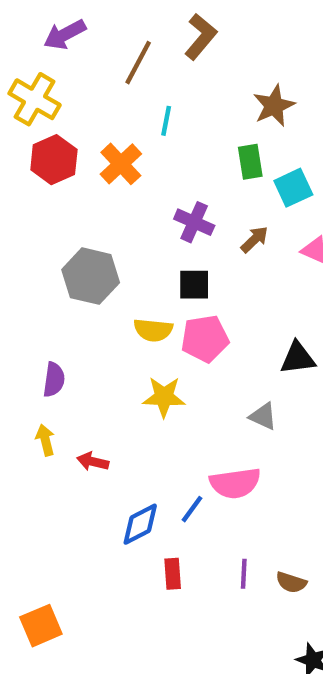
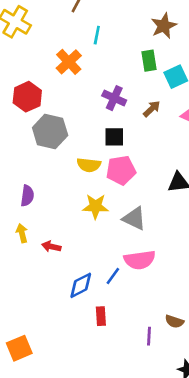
red hexagon: (54, 160) -> (27, 97), moved
gray triangle: (263, 416) -> (134, 218), moved, size x1.4
purple line: (244, 574) -> (149, 336), moved

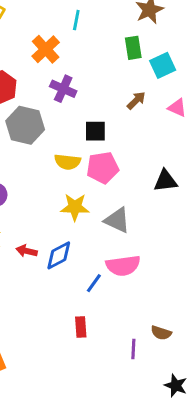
purple cross: (114, 98) -> (63, 89), moved
blue diamond: (81, 285) -> (59, 255), moved

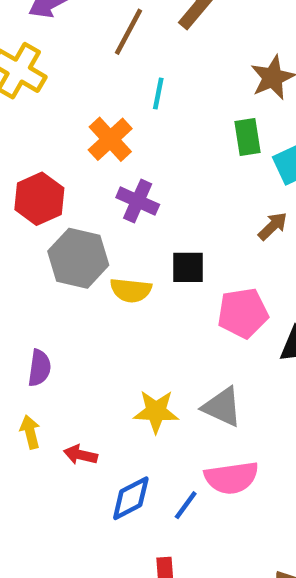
brown arrow: (136, 100) -> (273, 226), moved
yellow semicircle: (68, 162) -> (131, 290), moved
pink pentagon: (103, 168) -> (243, 313), moved
yellow star: (75, 207) -> (156, 411), moved
blue diamond: (59, 255) -> (131, 498), moved

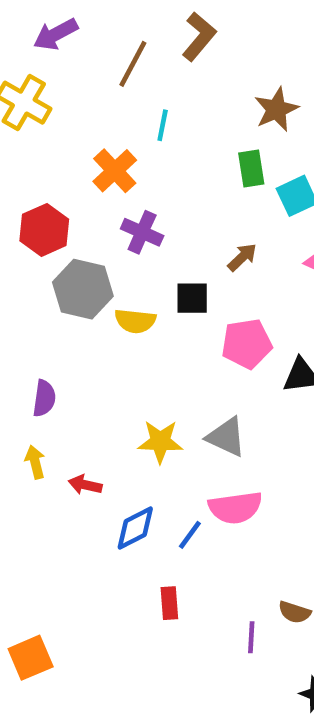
brown arrow: (273, 226) -> (242, 257), moved

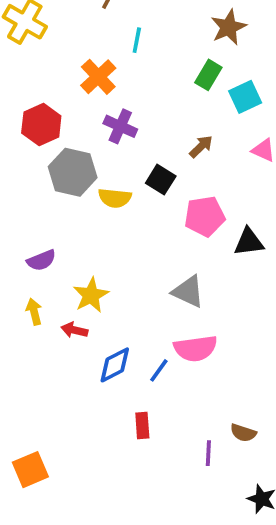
green rectangle: (251, 169) -> (208, 75), turned 40
black square: (192, 298) -> (161, 180), turned 32
purple semicircle: (44, 398) -> (41, 260), turned 60
yellow star: (160, 442) -> (91, 295), moved, turned -30

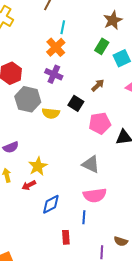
orange cross: (98, 77) -> (56, 47), moved
red arrow: (74, 330) -> (29, 185), turned -40
blue line: (159, 370) -> (84, 217), moved, turned -32

